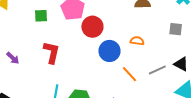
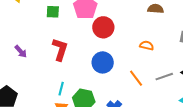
blue circle: (110, 51) -> (103, 62), moved

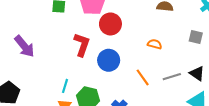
red L-shape: (60, 49) -> (82, 45), moved
purple arrow: (21, 51) -> (24, 46), size x1.6

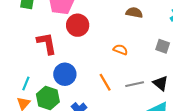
red L-shape: (82, 45) -> (47, 43), turned -35
blue circle: (109, 60) -> (65, 74), moved

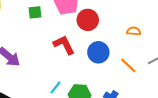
blue circle: (65, 74) -> (98, 52), moved
cyan line: (26, 84) -> (55, 87), turned 32

